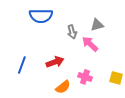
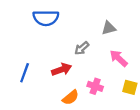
gray arrow: (72, 32) -> (82, 48), moved, turned 64
pink arrow: (90, 44) -> (119, 58), moved

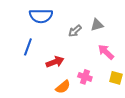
gray arrow: (82, 48) -> (75, 31), moved
blue line: (25, 73) -> (28, 47), moved

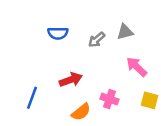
blue semicircle: (41, 16) -> (58, 33), moved, size x0.7
blue line: (28, 47) -> (32, 98), moved

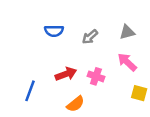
gray triangle: (125, 32) -> (127, 32), moved
pink cross: (109, 99) -> (96, 76), moved

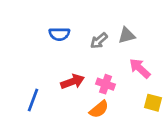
gray triangle: (127, 32) -> (127, 35), moved
orange semicircle: (76, 104) -> (99, 109), moved

